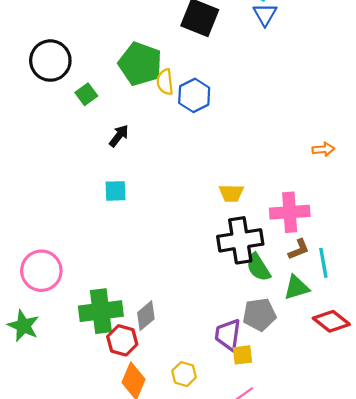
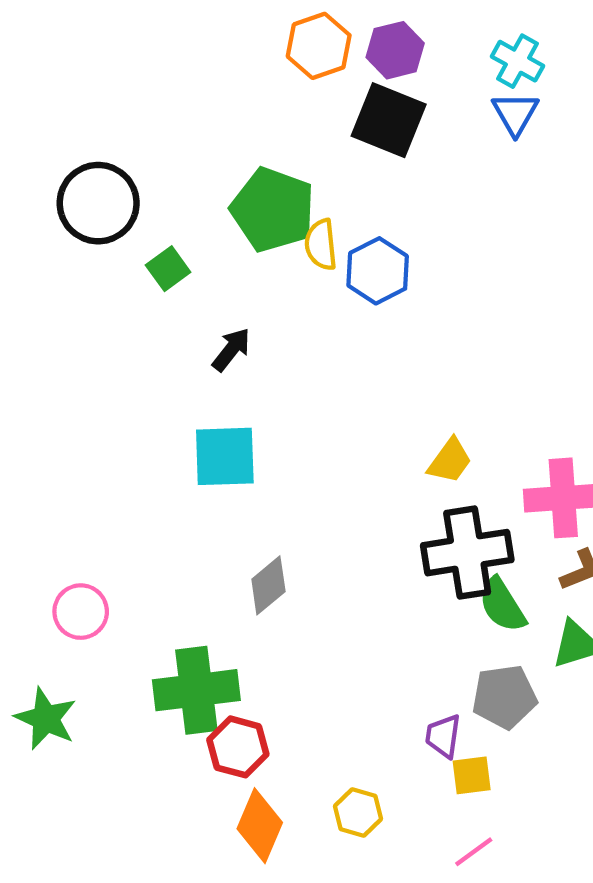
cyan square: (116, 191) -> (225, 456), size x1.5
yellow trapezoid: (231, 193) -> (450, 461), turned -55
pink circle: (41, 271) -> (81, 612), size x0.7
gray diamond: (146, 316) -> (268, 585), moved
purple trapezoid: (228, 335) -> (443, 736), size x0.7

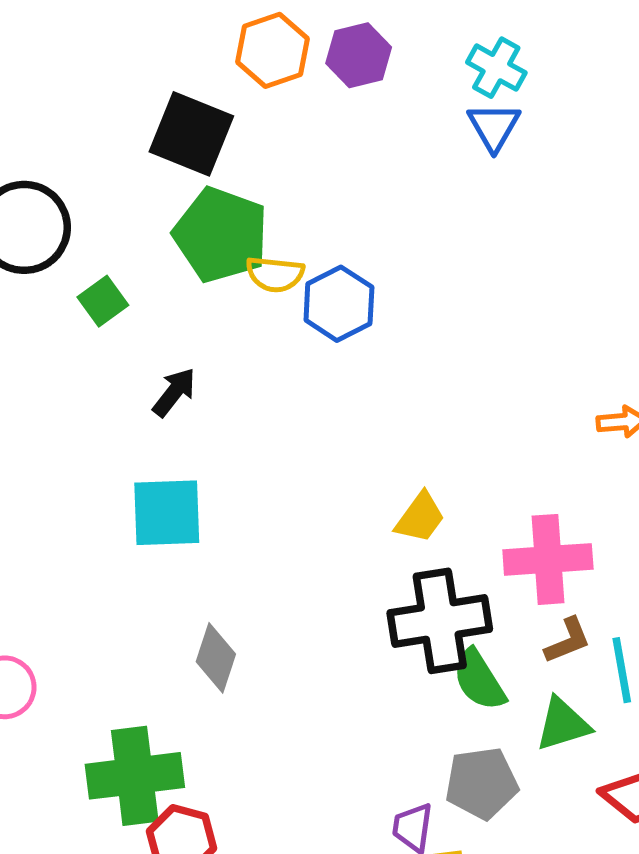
black square: (389, 120) -> (191, 134), moved
yellow semicircle: (321, 245) -> (275, 274), turned -78
gray diamond: (268, 585) -> (216, 658), turned -32

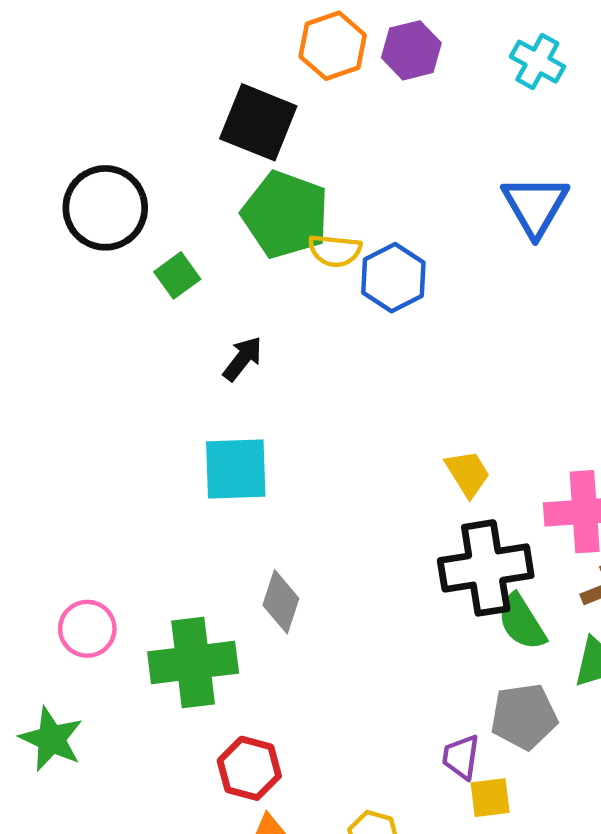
blue triangle: (494, 127) -> (535, 206), moved, size x1.4
yellow trapezoid: (420, 518) -> (468, 473), turned -68
green cross: (135, 776) -> (193, 663), moved

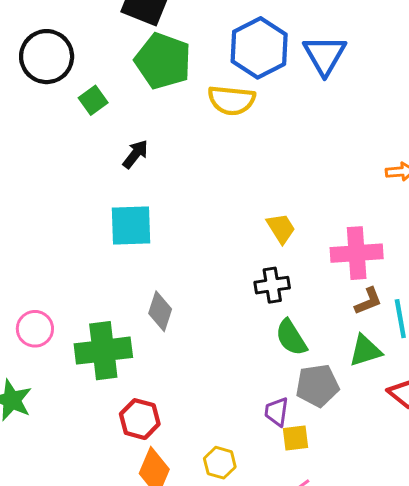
yellow semicircle: (335, 251) -> (231, 100), moved, size x1.4
blue hexagon: (393, 278) -> (259, 48), moved, size x1.4
black cross: (486, 568) -> (272, 285), moved, size x0.6
green semicircle: (522, 622) -> (291, 338), moved

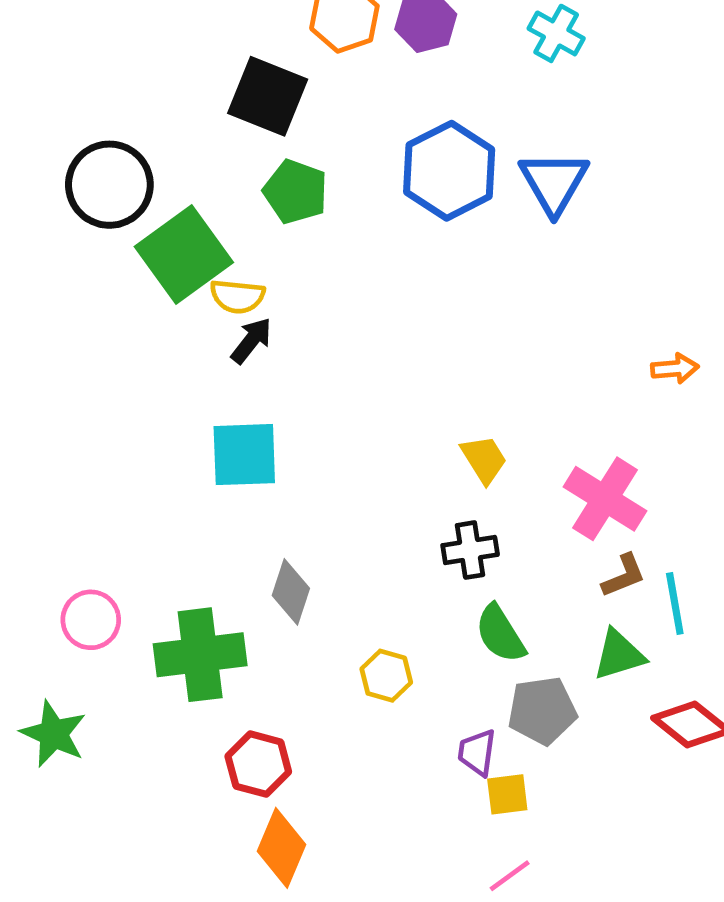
green pentagon: (163, 61) -> (296, 192), size x0.7
green square: (93, 100) -> (184, 254), size x2.0
yellow semicircle: (231, 100) -> (237, 296), moved, size x0.7
pink cross: (357, 253) -> (605, 499), turned 36
yellow hexagon: (220, 463) -> (386, 676), moved

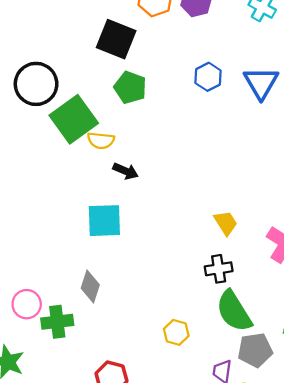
blue hexagon: (449, 171) -> (208, 77), size x0.6
black arrow: (251, 341) -> (126, 171), moved, turned 75
gray diamond: (291, 592) -> (90, 286), moved
green semicircle: (500, 634) -> (234, 311), size x1.4
green cross: (200, 655) -> (57, 322), moved, size x0.7

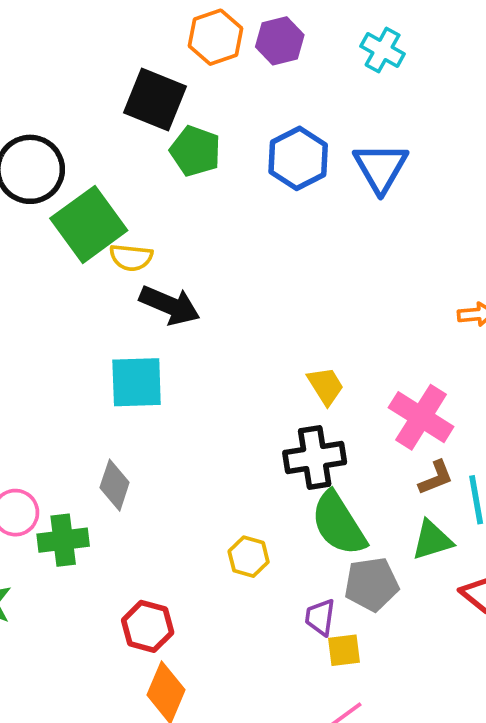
blue hexagon: (208, 77) -> (298, 158), size x1.4
green pentagon: (130, 87) -> (195, 151), moved
black arrow: (126, 171) -> (170, 305), size x1.5
black cross: (219, 269) -> (315, 458), size x1.4

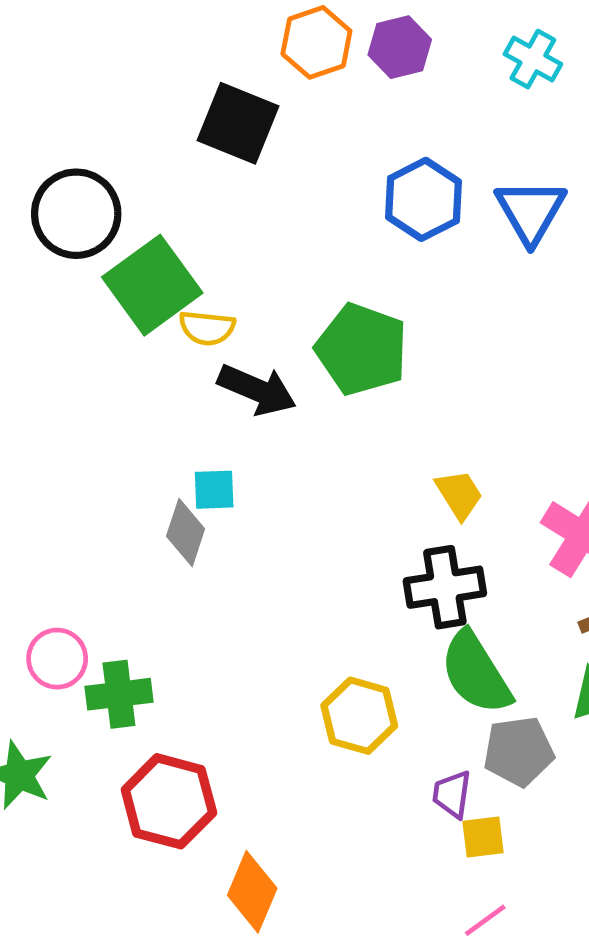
green pentagon: (195, 151) -> (362, 349), moved, size x1.4
cyan square: (137, 382) -> (214, 490), size x0.6
gray diamond: (115, 485) -> (186, 532), moved
yellow hexagon: (249, 557) -> (359, 716), size x1.4
red hexagon: (148, 626) -> (169, 801), moved, size x1.4

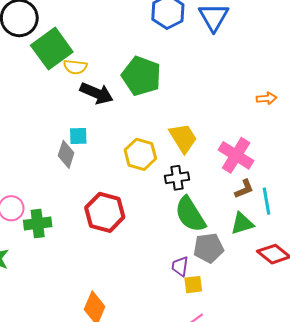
yellow trapezoid: (459, 494) -> (183, 138), size x1.4
black cross: (445, 587) -> (177, 178), size x0.7
yellow hexagon: (359, 716) -> (140, 154), moved
red hexagon: (169, 801) -> (105, 212), moved

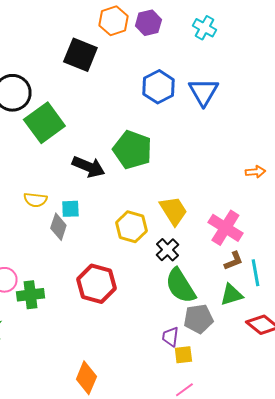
yellow semicircle: (75, 67) -> (35, 200), moved
black cross: (177, 178) -> (167, 250), turned -35

